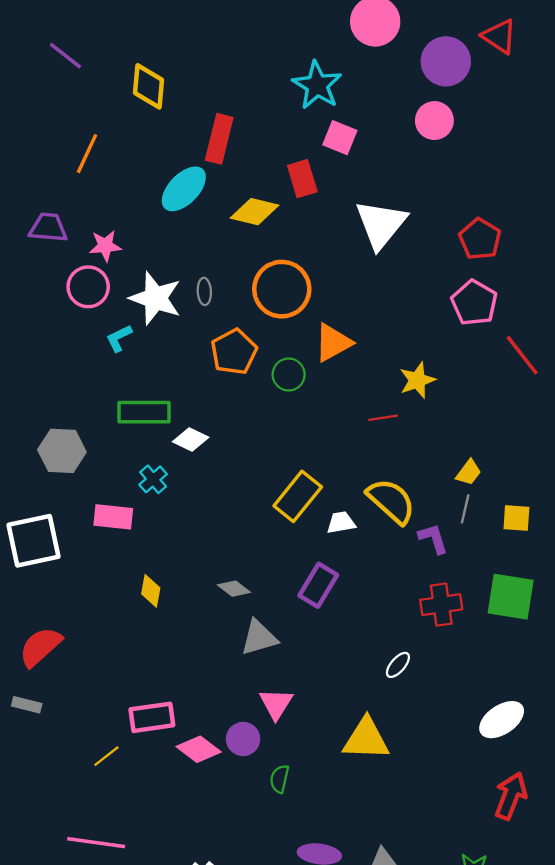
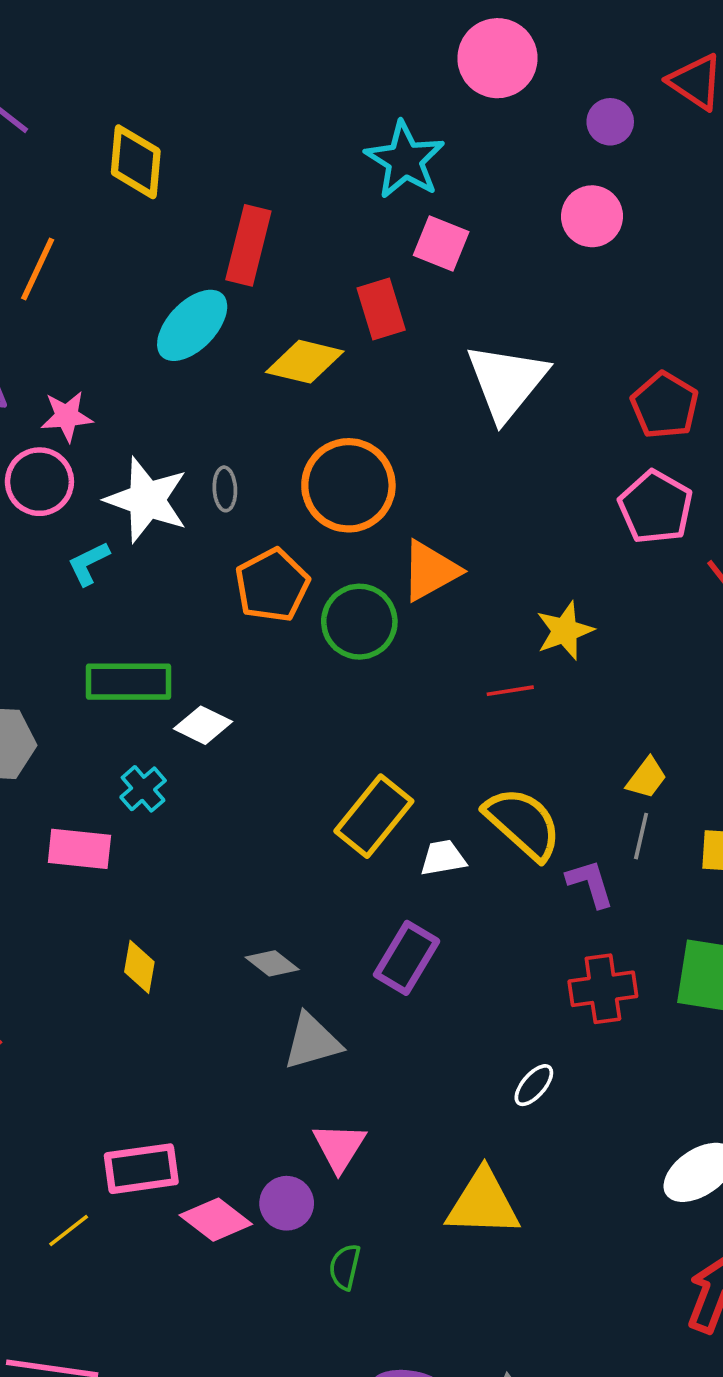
purple circle: (446, 61) -> (610, 122), size x0.6
green circle: (289, 375) -> (359, 622), size x1.4

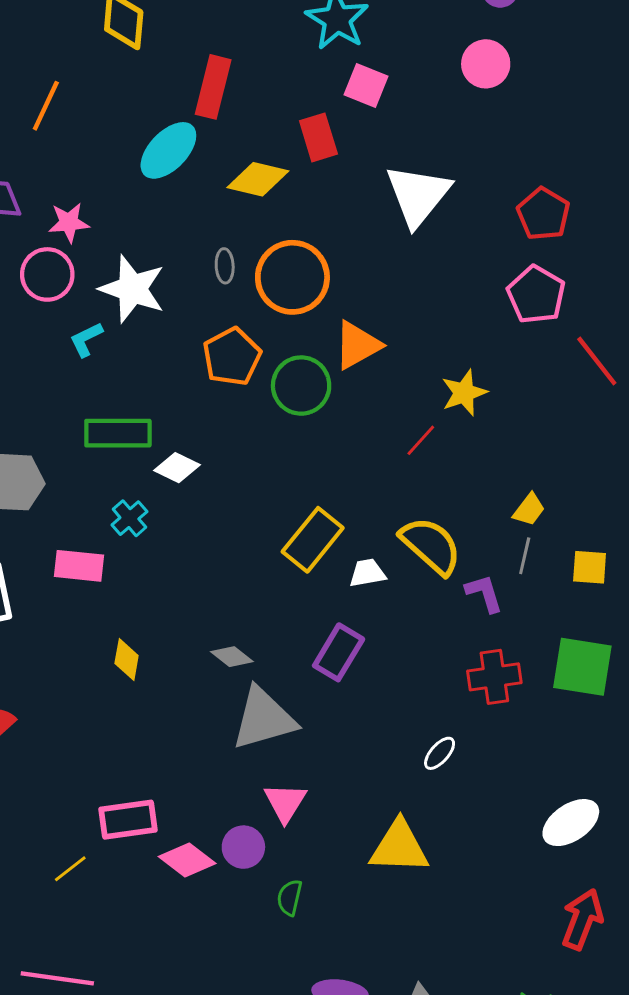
gray ellipse: (225, 489) -> (225, 266), moved
red line: (510, 691) -> (421, 440), turned -39
gray triangle: (312, 1041) -> (264, 719), size x1.4

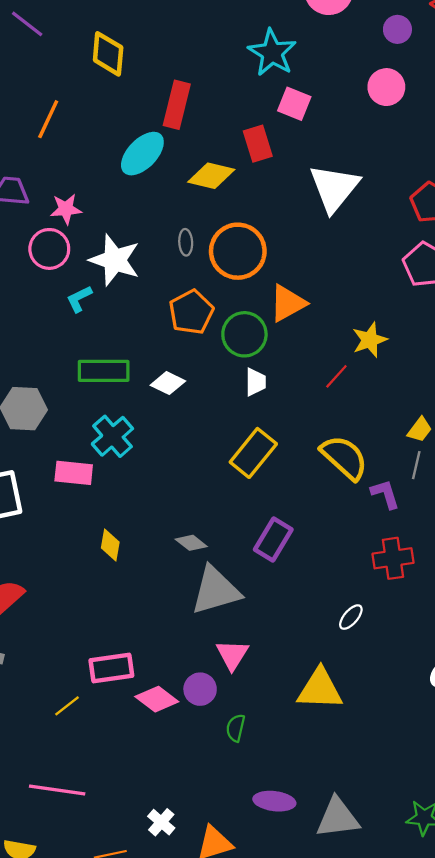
white diamond: (177, 468) -> (168, 383), moved
cyan cross: (129, 518) -> (112, 436), size x1.5
white trapezoid: (367, 573) -> (256, 382), moved, turned 100

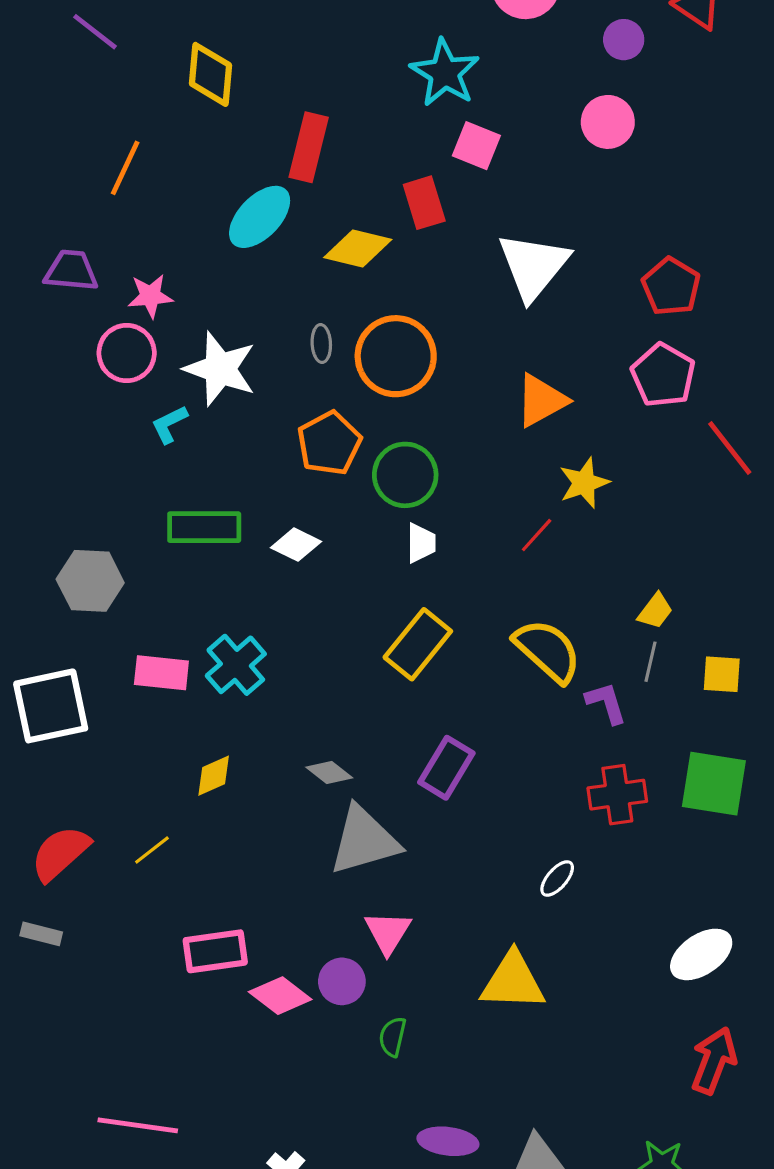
orange triangle: (288, 303) -> (541, 400), moved
cyan cross: (112, 436) -> (236, 665), moved
yellow diamond: (110, 545) -> (214, 776), turned 56
yellow line: (67, 706) -> (152, 850), moved

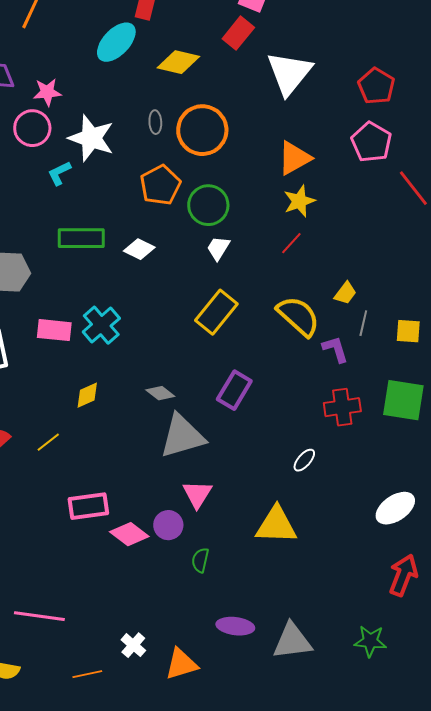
red rectangle: (424, 203) -> (238, 33), moved, turned 56
yellow star: (584, 483) -> (299, 201), moved
white trapezoid: (421, 543) -> (218, 248), turned -148
yellow trapezoid: (655, 611) -> (345, 293), moved

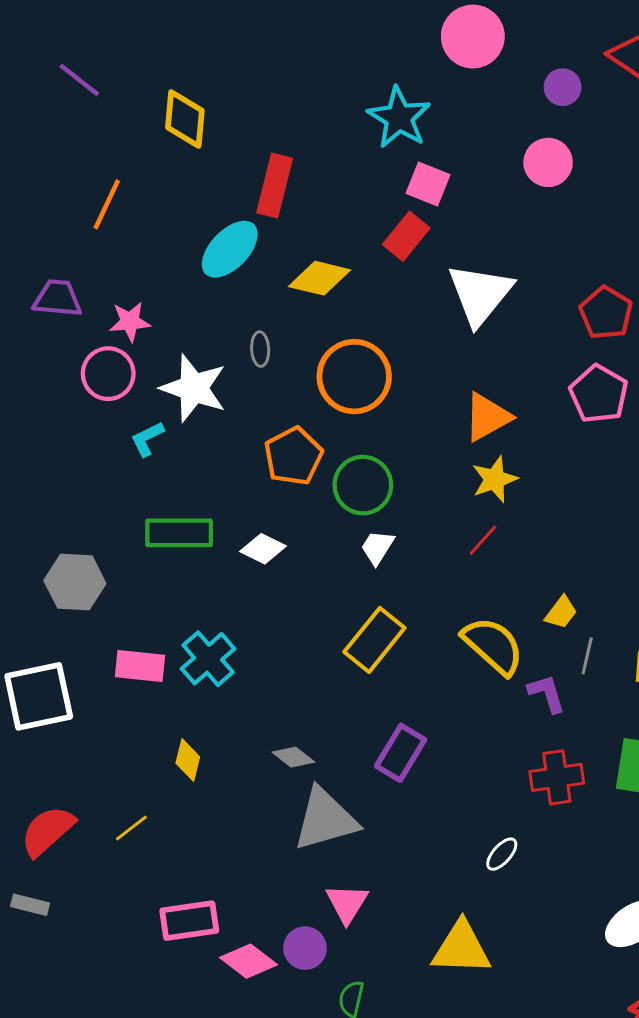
gray ellipse: (155, 122) -> (260, 349), moved
yellow diamond: (87, 395) -> (188, 760), turned -52

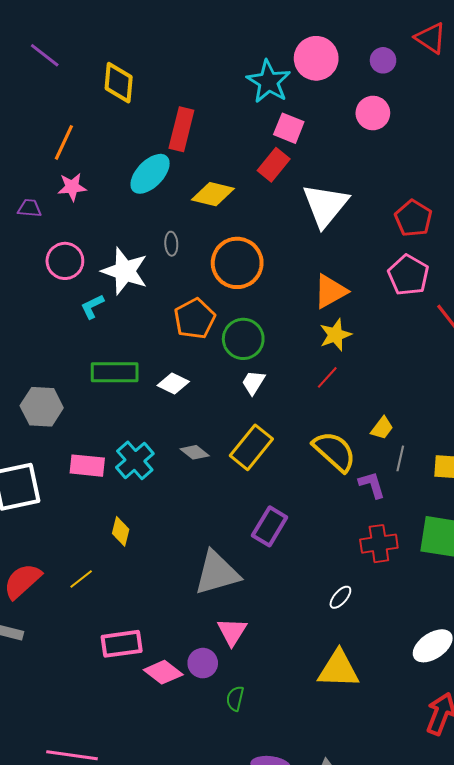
pink circle: (473, 37) -> (316, 58), moved
purple trapezoid: (58, 298) -> (29, 208), size x0.7
pink star: (130, 322) -> (72, 187), moved
gray diamond: (293, 757) -> (195, 452), moved
yellow triangle: (461, 948) -> (338, 669), moved

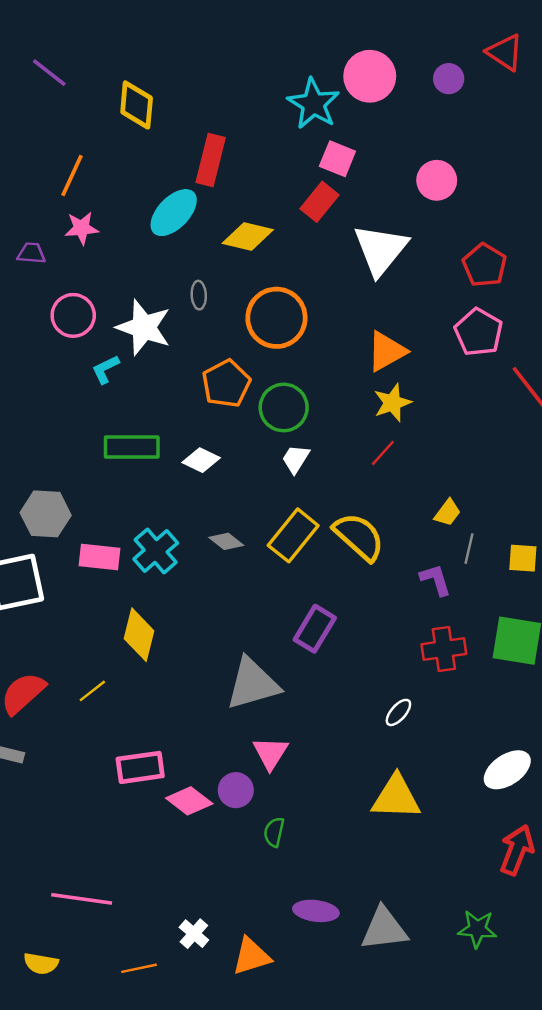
pink circle: (373, 113) -> (437, 180), moved
gray hexagon: (42, 407) -> (46, 514), moved
yellow semicircle: (334, 451) -> (359, 537), moved
yellow diamond: (121, 531) -> (139, 635), size x1.5

